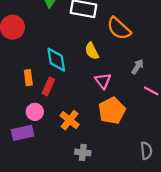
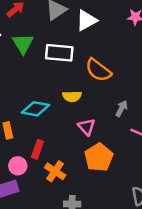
yellow semicircle: (92, 51) -> (72, 96), turned -60
cyan diamond: (56, 60) -> (36, 109), turned -65
red rectangle: (48, 86) -> (37, 149), moved

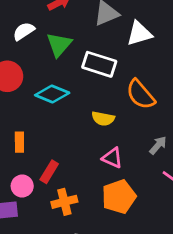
cyan diamond: (36, 109) -> (52, 94), moved
pink triangle: (87, 127) -> (112, 158), turned -36
orange cross: (55, 171) -> (64, 202), turned 30

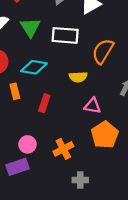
orange semicircle: (140, 94) -> (103, 51), turned 85
orange rectangle: (19, 142) -> (15, 91), moved
red rectangle: (49, 172) -> (44, 103), moved

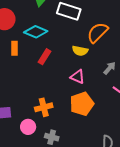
yellow semicircle: (78, 77) -> (80, 51), moved
red rectangle: (44, 103) -> (45, 57), moved
pink circle: (27, 144) -> (28, 127), moved

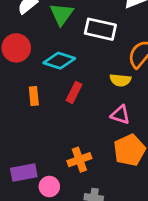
orange rectangle: (14, 48) -> (34, 96), moved
pink circle: (28, 127) -> (49, 187), moved

